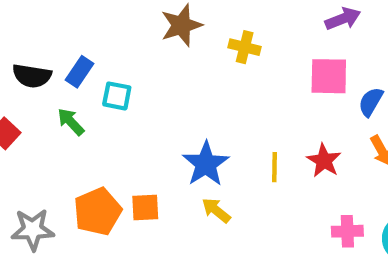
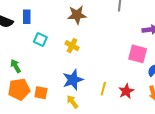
yellow cross: (245, 47) -> (72, 46), moved
blue rectangle: (80, 72) -> (27, 17), moved, turned -48
green arrow: (71, 122) -> (16, 66), moved

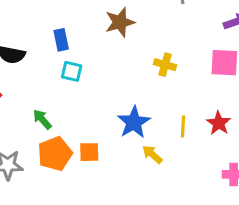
blue rectangle: (27, 17) -> (61, 40), moved
yellow cross: (72, 46) -> (165, 65), moved
yellow arrow: (72, 102) -> (152, 154), moved

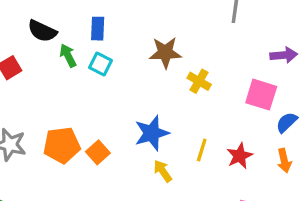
brown star: (120, 22) -> (165, 53), moved
green arrow: (42, 119) -> (68, 56), moved
orange square: (89, 152) -> (98, 152), turned 35

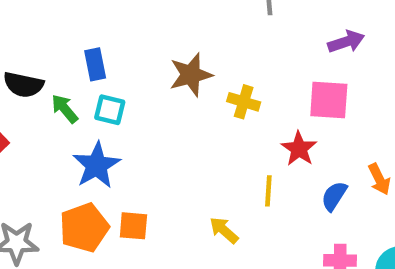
blue semicircle: (287, 122) -> (334, 196), moved
blue star: (152, 133) -> (97, 165), moved
orange square: (98, 152) -> (133, 226), turned -30
red star: (240, 156) -> (299, 149), moved

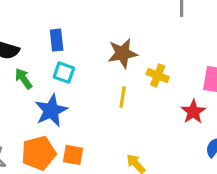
green arrow: (65, 109) -> (24, 79), moved
yellow line: (268, 191) -> (123, 97), moved

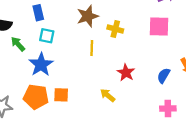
red star: (193, 112) -> (126, 73), moved
orange pentagon: (39, 153) -> (36, 97), turned 30

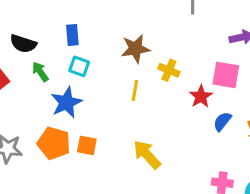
red star: (126, 73) -> (201, 96), moved
blue semicircle: (164, 76) -> (222, 121), moved
yellow arrow: (108, 95) -> (147, 155), size x1.5

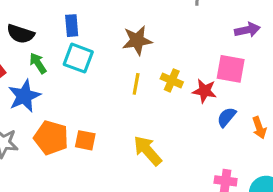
cyan square: (79, 66) -> (78, 58), size x1.4
yellow cross: (169, 70) -> (172, 80), moved
red star: (201, 96) -> (204, 91), turned -30
blue star: (66, 103) -> (24, 96), moved

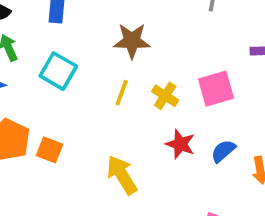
cyan square: (78, 58) -> (58, 71), moved
pink square: (231, 69) -> (216, 89), moved, turned -36
red star: (204, 91) -> (180, 144), moved

